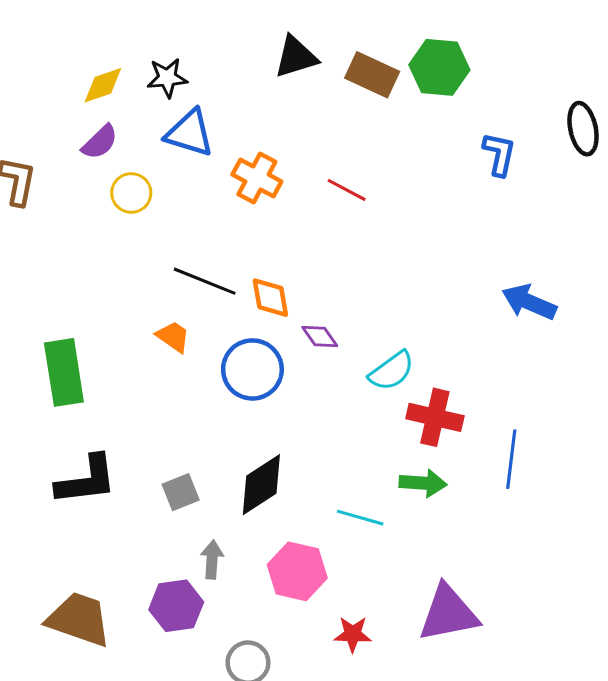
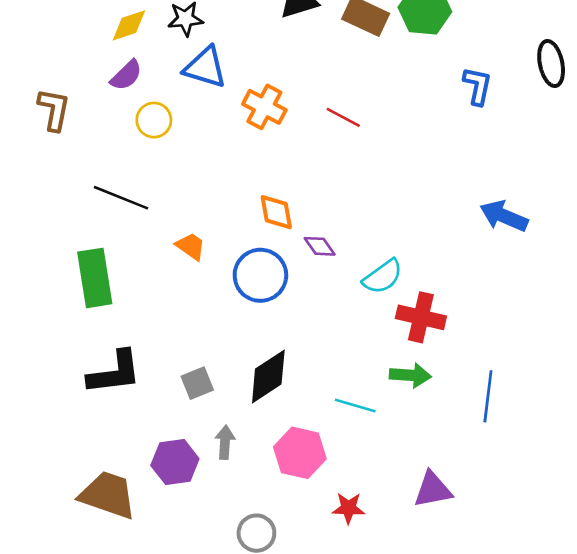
black line: (205, 281) -> (121, 198), moved
blue line: (511, 459) -> (488, 396), moved
purple hexagon: (176, 606) -> (175, 462), moved
purple triangle: (448, 613) -> (433, 490), size x0.7

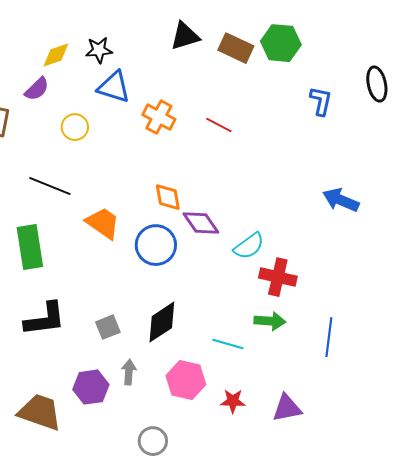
purple semicircle: (126, 75) -> (37, 89), moved
orange trapezoid: (191, 246) -> (103, 223), size x1.5
purple diamond: (320, 246) -> (201, 223), size x1.5
red star: (349, 508) -> (233, 401), moved

